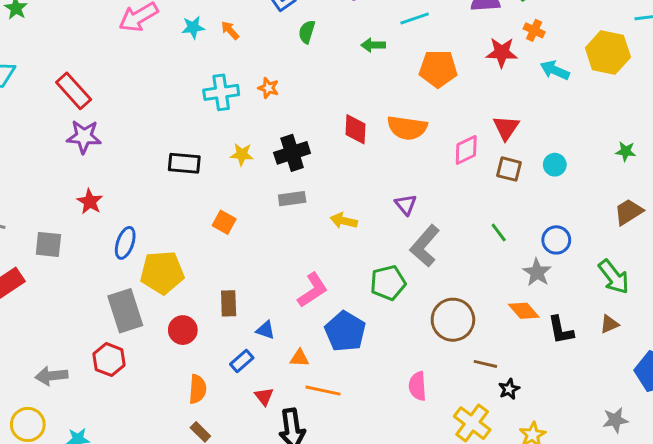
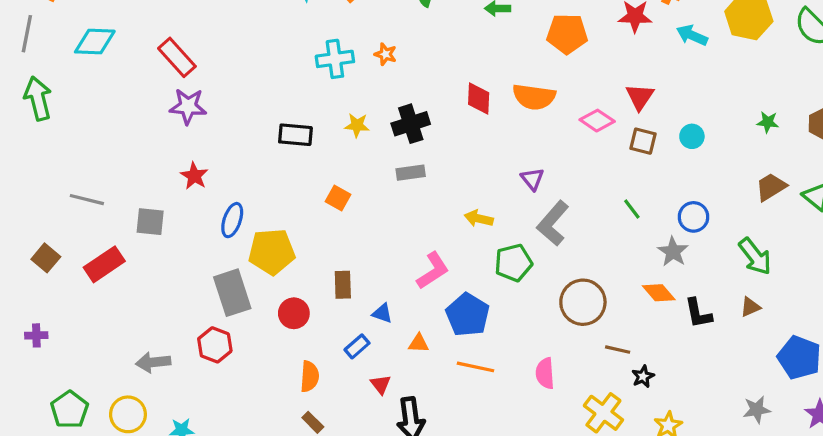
pink diamond: (466, 150) -> (597, 121), turned 60
yellow arrow: (344, 221) -> (479, 218), moved
orange line: (323, 391) -> (475, 367), moved

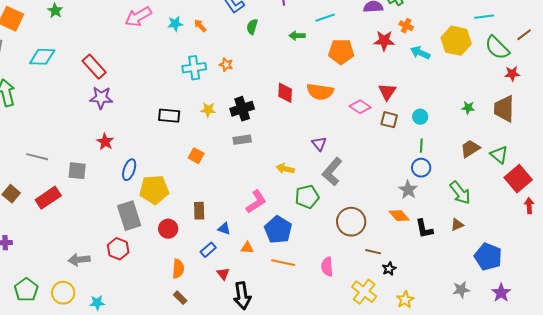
green line: (632, 209) -> (421, 146), moved, turned 40

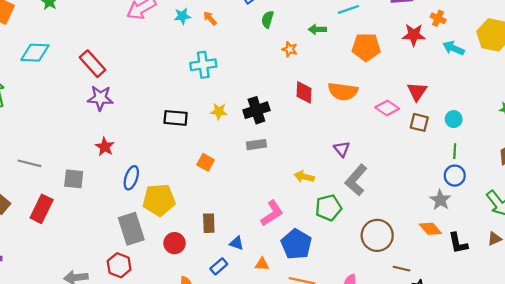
orange star: (226, 65) -> (290, 49), moved
red rectangle: (48, 198) -> (42, 209), turned -30

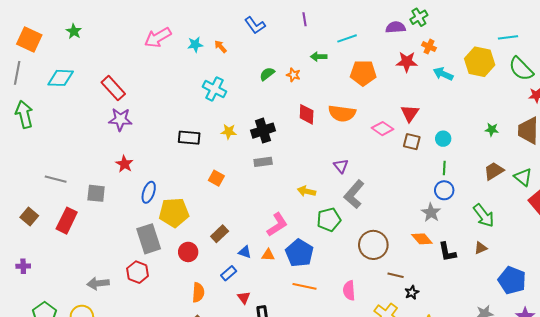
green semicircle: (268, 19) -> (267, 74), moved, turned 35
cyan cross: (203, 65) -> (214, 89), turned 35
brown rectangle: (209, 223) -> (220, 234), turned 48
orange triangle: (262, 264) -> (268, 255), moved

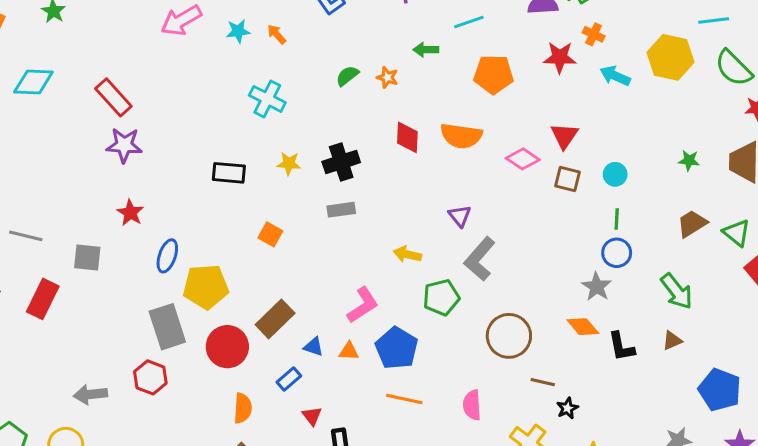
brown rectangle: (220, 234) -> (275, 319), size x1.4
red circle: (188, 252) -> (227, 347), size x1.4

